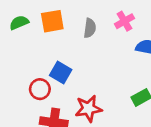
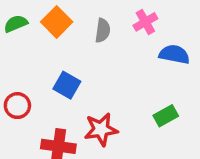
orange square: (52, 21) -> (57, 22), turned -35
red circle: (40, 89) -> (17, 106), moved

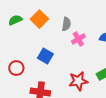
pink cross: (145, 22) -> (78, 39), moved
red star: (101, 129) -> (78, 81), moved

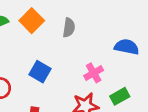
pink cross: (78, 39) -> (94, 73), moved

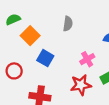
orange square: (32, 21) -> (30, 36), moved

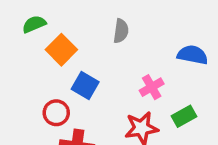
red circle: (14, 71) -> (56, 113), moved

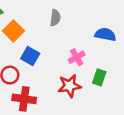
green rectangle: (184, 116) -> (99, 77), turned -42

